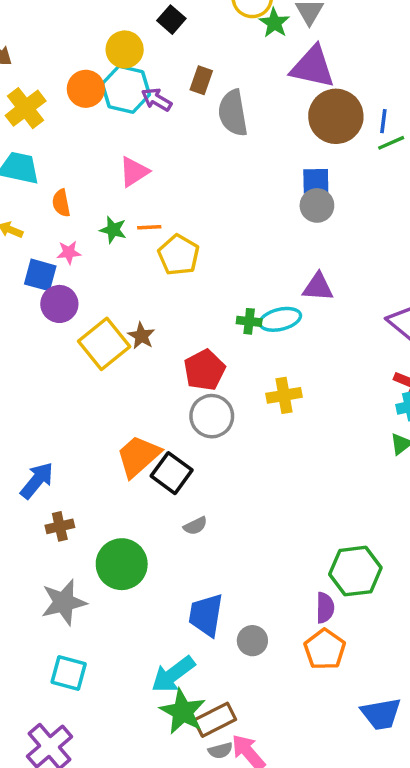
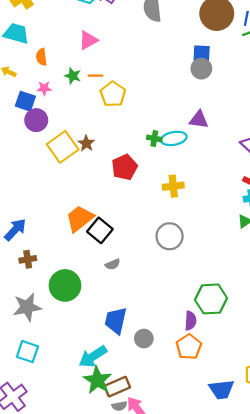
gray circle: (212, 416) -> (170, 236), moved

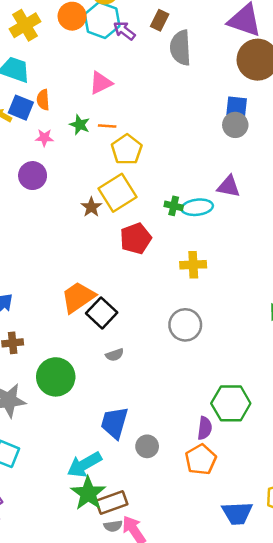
blue square: (25, 101) -> (21, 108), moved
yellow square: (63, 147) -> (117, 193), moved

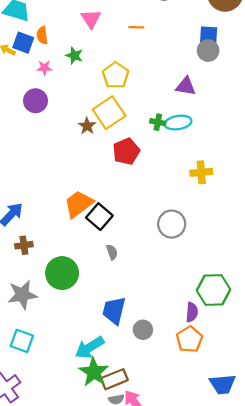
pink triangle: (101, 83) -> (91, 19), turned -35
orange line: (107, 126) -> (136, 27), moved
purple triangle: (229, 186) -> (186, 86), moved
yellow cross: (193, 265) -> (201, 172), moved
gray semicircle: (115, 355) -> (112, 252), turned -88

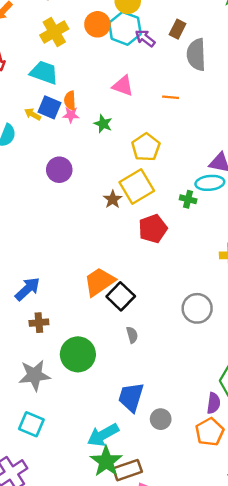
pink triangle: (91, 19) -> (123, 86), turned -40
pink star: (44, 68) -> (71, 115), moved
cyan ellipse: (178, 123) -> (210, 183), moved

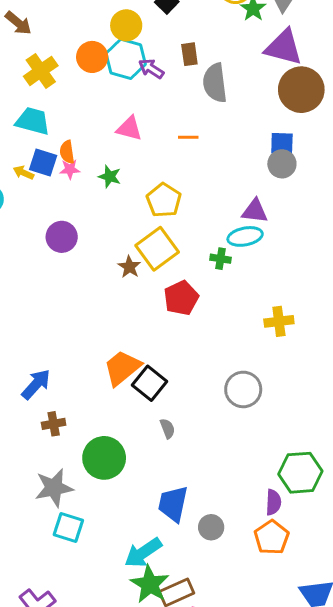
brown rectangle: (178, 29) -> (189, 54), turned -30
cyan square: (31, 424) -> (68, 528), moved

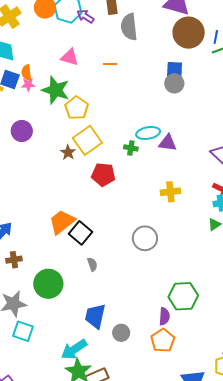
green star: (110, 177) -> (56, 90), size x1.8
yellow pentagon: (164, 200) -> (77, 108), moved
purple triangle: (255, 211) -> (168, 143), moved
red pentagon: (181, 298) -> (103, 175), turned 30

